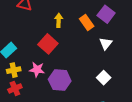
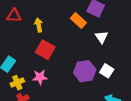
yellow arrow: (59, 20) -> (39, 25), moved
purple hexagon: (60, 80) -> (85, 71), moved

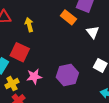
red square: (45, 50) -> (20, 52), moved
purple hexagon: (85, 71) -> (67, 75), moved

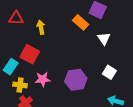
yellow cross: (12, 84) -> (20, 85), turned 32

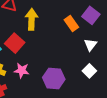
yellow arrow: (41, 27) -> (32, 19), size x1.5
white square: (109, 72) -> (89, 71), moved

